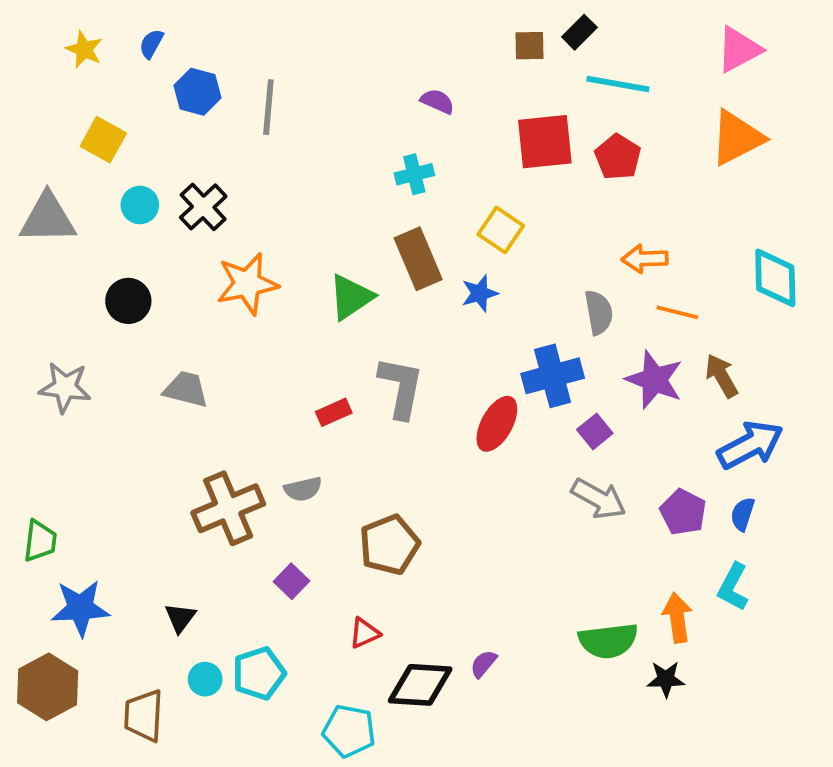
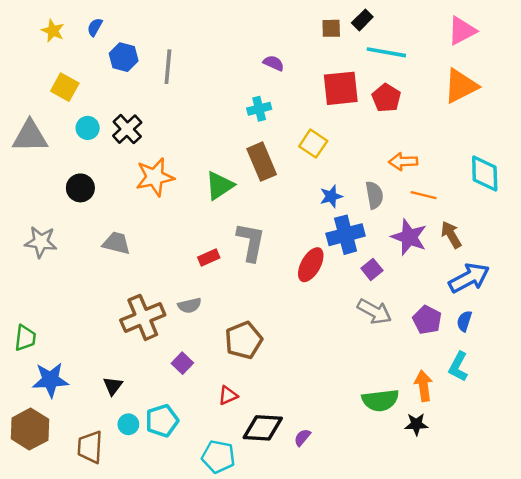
blue star: (480, 293) -> (331, 196), moved
purple semicircle: (483, 664) -> (302, 437), moved

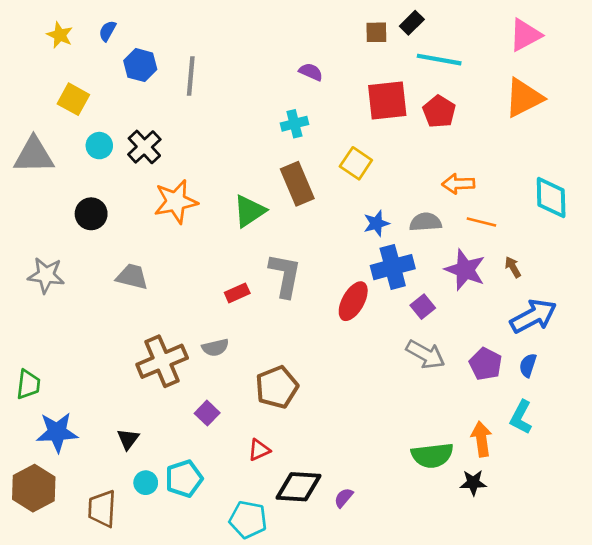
gray semicircle: (374, 195) -> (425, 222), turned -84
brown arrow: (451, 235) -> (513, 267), size x0.7

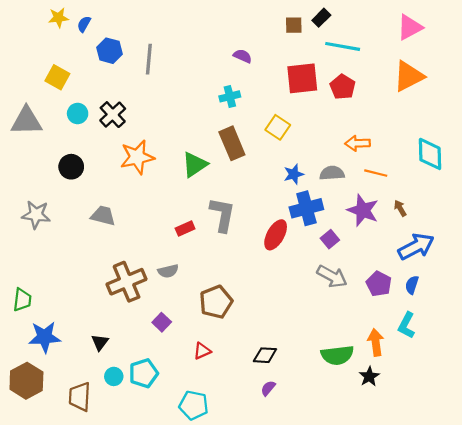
yellow star: (60, 35) -> (58, 18), moved, turned -30
black star: (473, 483) -> (369, 376), turned -30
black diamond: (299, 487) -> (265, 355), moved, size x0.7

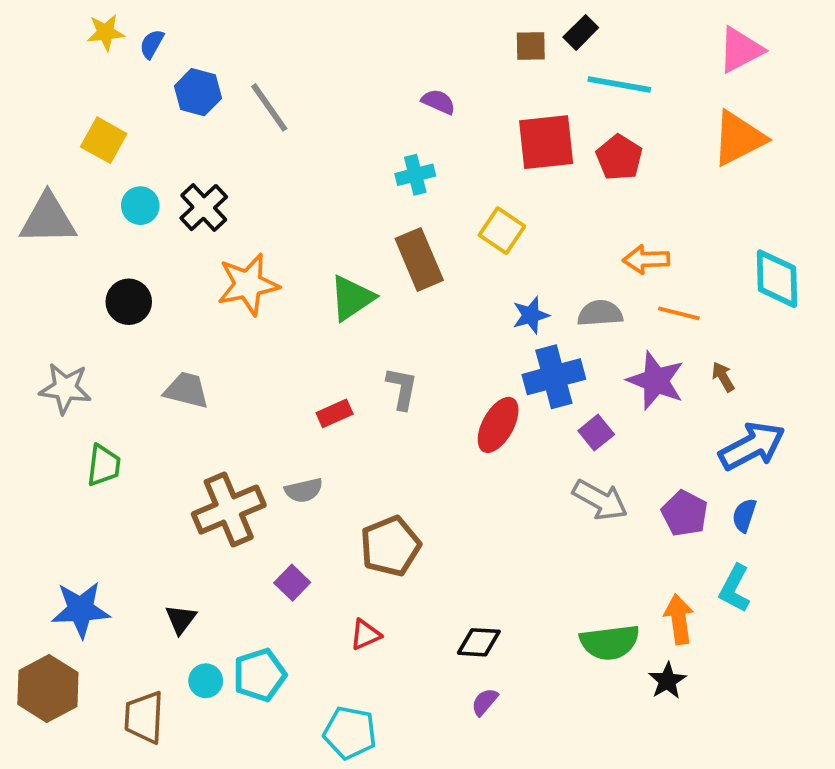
gray line: (149, 59) -> (269, 107), turned -40
gray L-shape: (222, 215) -> (402, 388), size x0.7
green trapezoid: (22, 300) -> (104, 465), moved

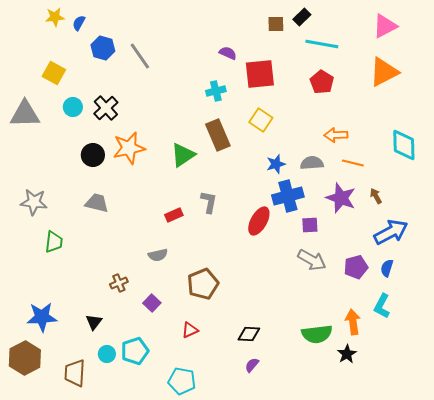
red square: (546, 142) -> (260, 74), moved
black circle: (129, 302) -> (93, 155), moved
purple square: (596, 433) -> (310, 225), turned 36
brown cross: (229, 510) -> (119, 283), moved, size x0.5
purple pentagon: (685, 513) -> (356, 267), turned 30

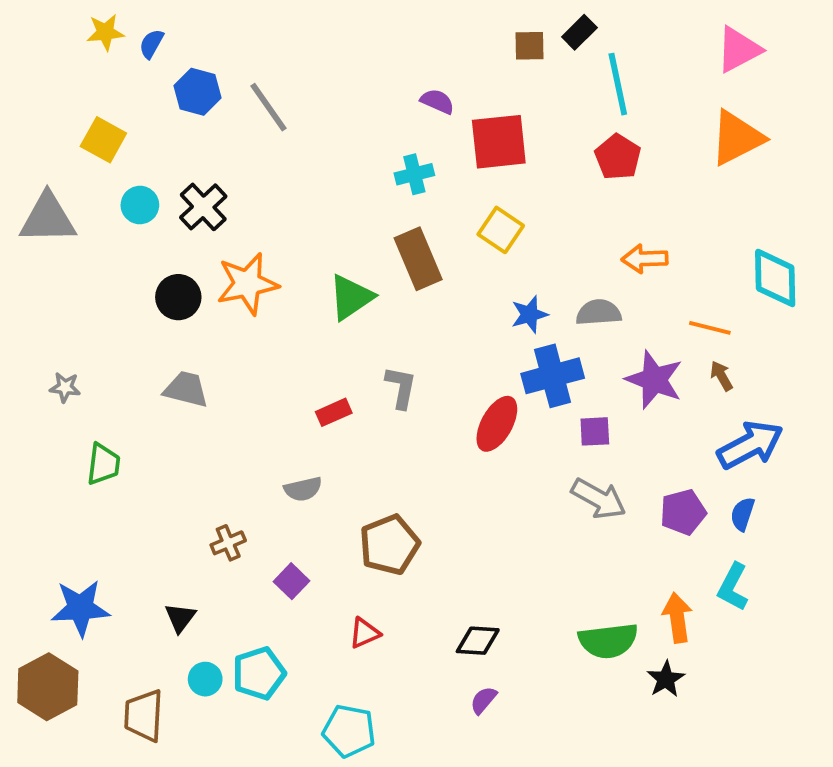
cyan line: (322, 44) -> (618, 84), turned 68
orange line: (353, 163) -> (710, 328), moved
gray star: (34, 202) -> (65, 387), size x0.6

